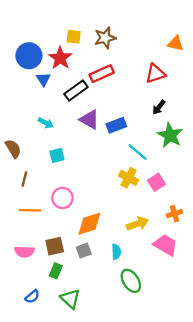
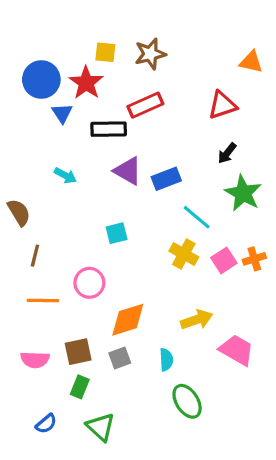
black rectangle: (76, 90) -> (109, 129), turned 35
cyan square: (57, 155) -> (117, 233), moved
orange cross: (174, 214) -> (254, 259), moved

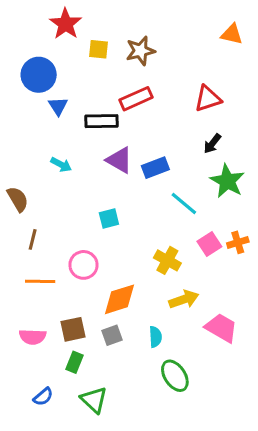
orange triangle: (251, 62) -> (232, 34), moved
red star: (86, 83) -> (66, 24), moved
yellow cross: (184, 254) -> (167, 260), moved

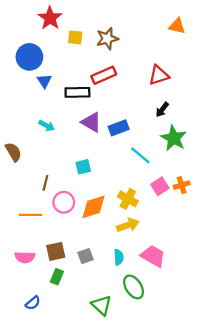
brown line: (33, 239) -> (45, 183), moved
orange diamond: (119, 299) -> (93, 207), moved
yellow arrow: (184, 299) -> (128, 225), moved
pink trapezoid: (221, 328) -> (153, 256), moved
green triangle: (94, 400) -> (102, 305), moved

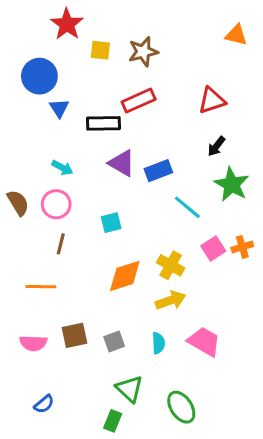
pink circle: (64, 202) -> (56, 204), moved
green rectangle: (57, 277) -> (113, 421), moved
green ellipse: (134, 287) -> (181, 407), moved
green triangle: (102, 305) -> (129, 389), moved

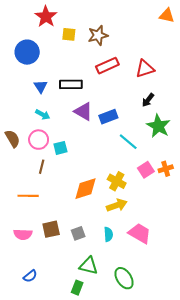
orange triangle: (236, 35) -> (167, 16), moved
red rectangle: (139, 101) -> (107, 66), moved
blue triangle: (59, 108) -> (41, 86), moved
cyan square: (111, 223) -> (60, 148), moved
green triangle: (129, 389) -> (89, 266), turned -30

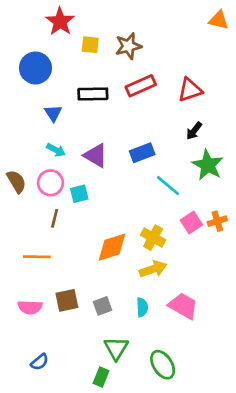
black rectangle: (71, 84) -> (93, 94), moved
purple triangle: (83, 111) -> (96, 155), moved
green triangle: (89, 266) -> (116, 348), turned 48

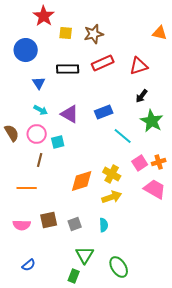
orange triangle: (219, 20) -> (160, 33), moved
pink trapezoid: (183, 306) -> (155, 189), moved

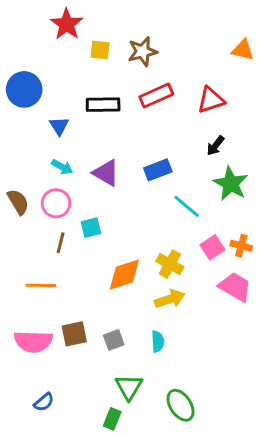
blue circle: (26, 50) -> (24, 89), moved
cyan square: (58, 142) -> (91, 228), moved
orange cross: (159, 162) -> (241, 246), turned 32
pink semicircle: (22, 225) -> (33, 341), size x1.4

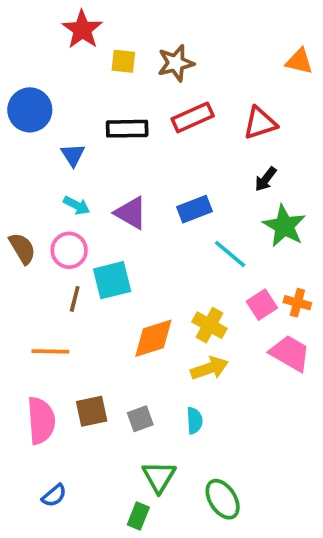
cyan square: (91, 228) -> (112, 280), size x1.5
pink semicircle: (33, 341) -> (41, 421), turned -96

